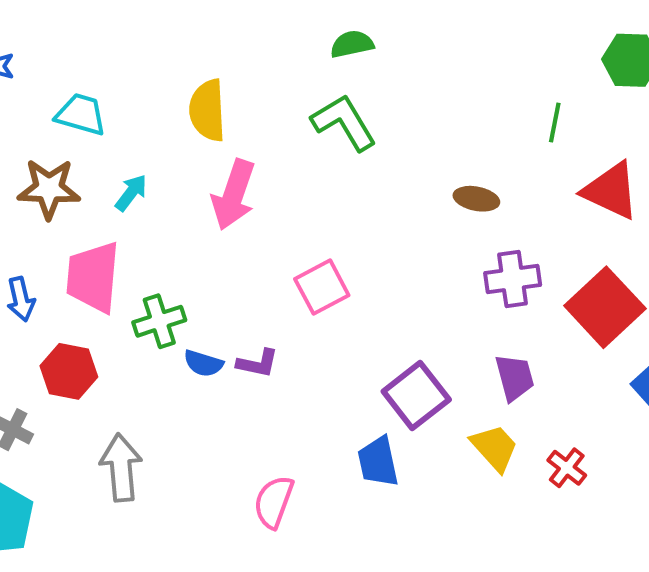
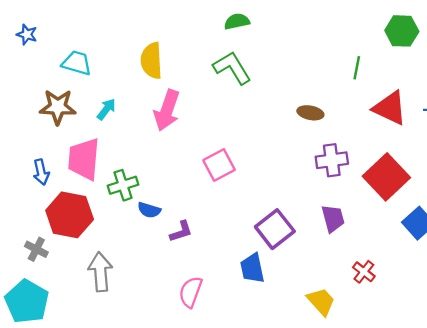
purple L-shape: (258, 363) -> (181, 231), moved, turned -30
red hexagon: (69, 371) -> (70, 215), size x1.4
yellow trapezoid: (494, 448) -> (321, 301), moved

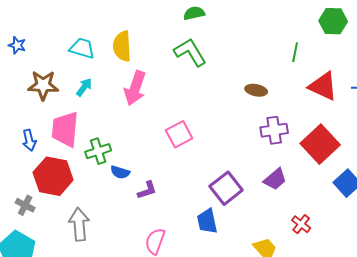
blue star: (27, 34) -> (17, 45), moved
cyan trapezoid: (77, 63) -> (82, 48), moved
purple trapezoid: (333, 218) -> (275, 179), turned 65

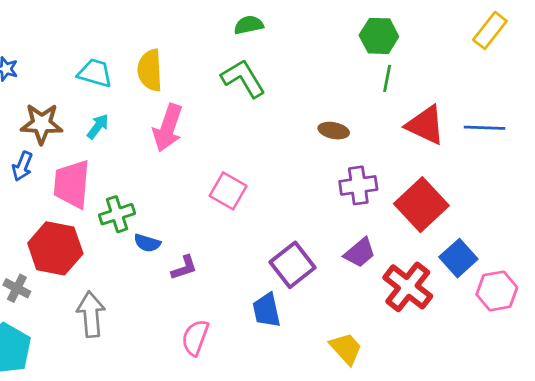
green hexagon: (333, 21) -> (379, 36), moved
pink square: (179, 134) -> (228, 191), turned -32
blue arrow: (29, 140) -> (22, 166), moved, turned 35
red cross: (301, 224) -> (408, 287), moved, size x1.8

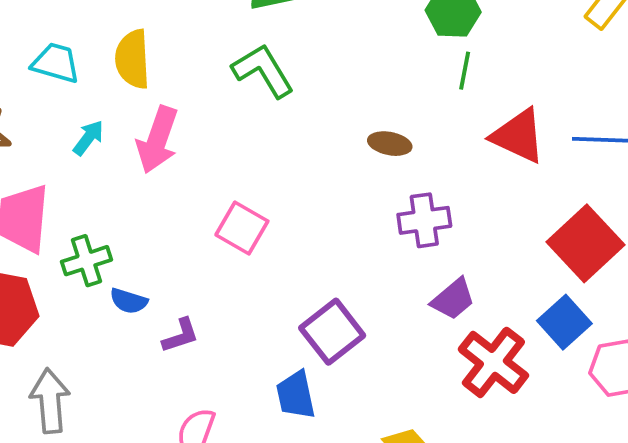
cyan arrow: (98, 126) -> (88, 138), moved
red square: (421, 205) -> (586, 243), moved
purple trapezoid: (360, 253) -> (453, 299), moved

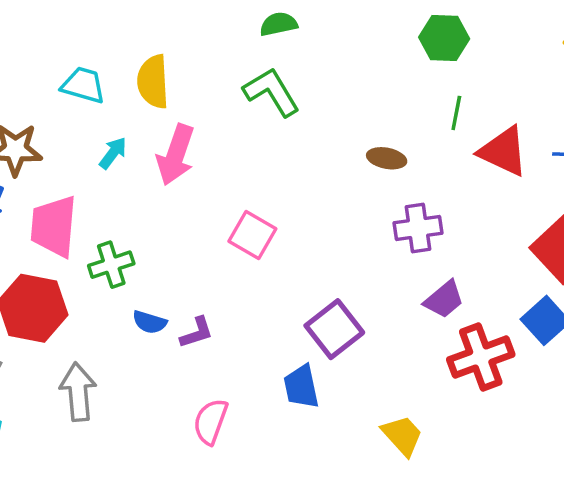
green line: (465, 71) -> (456, 113), moved
blue semicircle: (129, 301) -> (150, 322), moved
red cross: (493, 362) -> (481, 357), turned 32

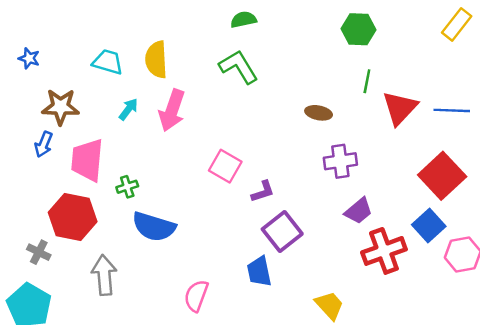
red triangle: (503, 151) -> (400, 108), turned 48
green cross: (111, 265) -> (127, 187), size x0.7
blue semicircle: (150, 322) -> (154, 227), size x1.8
purple L-shape: (197, 333) -> (263, 192), moved

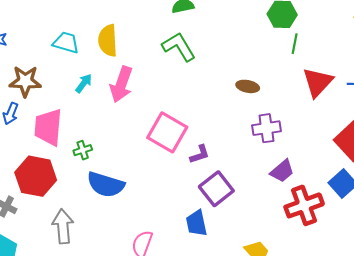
green line: (367, 81) -> (295, 44), moved
pink square: (225, 166) -> (167, 132), size x1.4

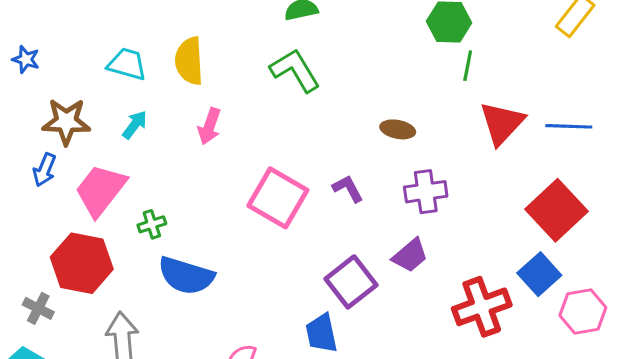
cyan arrow: (84, 83) -> (135, 125), moved
pink arrow: (121, 84) -> (209, 126), size x0.7
pink trapezoid: (48, 127) -> (100, 190), turned 33
purple L-shape: (200, 154) -> (348, 189), moved, turned -100
purple trapezoid: (282, 171) -> (410, 255), moved

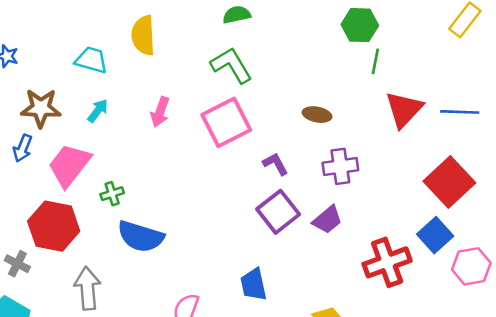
yellow semicircle: (189, 61) -> (143, 35), moved
pink square: (278, 198) -> (226, 122), moved, turned 33
purple square: (351, 282) -> (278, 212), moved

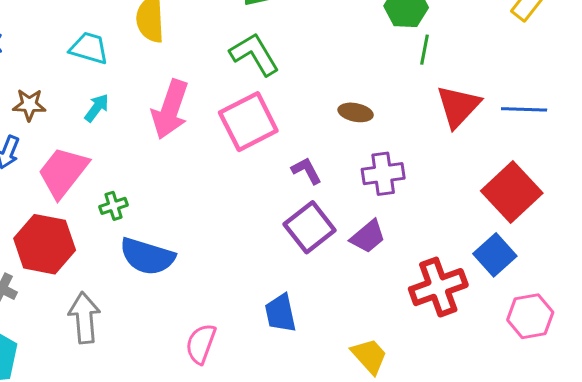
brown star: (41, 108) -> (29, 105), size x0.7
pink arrow: (160, 112) -> (170, 109), size x1.6
pink hexagon: (471, 266) -> (530, 316), moved

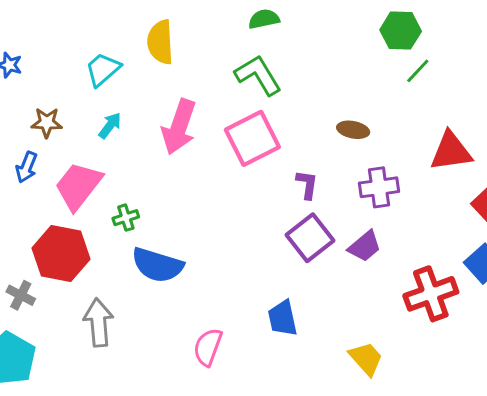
cyan trapezoid: (89, 48) -> (103, 69), turned -57
green line: (424, 50) -> (418, 71), turned 32
red triangle: (458, 106) -> (451, 151), moved, turned 39
purple L-shape: (307, 171) -> (307, 184), turned 36

